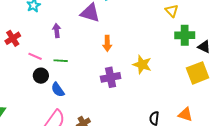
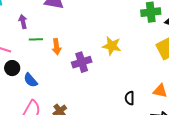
orange arrow: (107, 43) -> (57, 47), moved
green line: (61, 61) -> (36, 39), moved

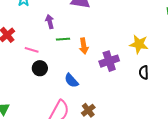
blue semicircle: (31, 80) -> (71, 81), moved
black semicircle: (130, 98) -> (144, 72), moved

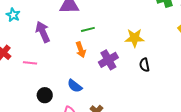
purple arrow: (50, 22) -> (43, 32), size x1.5
green line: (63, 39) -> (88, 29), moved
black circle: (40, 68) -> (45, 95), moved

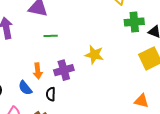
orange arrow: (81, 50) -> (38, 71), moved
black semicircle: (144, 65) -> (51, 94), moved

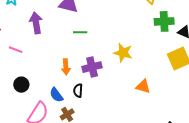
blue semicircle: (25, 88) -> (56, 95), moved
orange triangle: (141, 101) -> (143, 86), moved

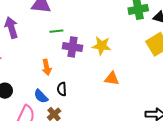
purple cross: (92, 67) -> (73, 47), moved, turned 30
orange triangle: (143, 86) -> (112, 79), moved

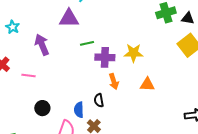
orange arrow: (47, 67) -> (114, 81), moved
blue semicircle: (41, 96) -> (79, 110), turned 49

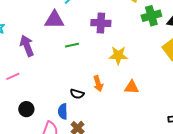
purple cross: (105, 57) -> (101, 23), moved
pink line: (28, 75) -> (13, 76), turned -32
black semicircle: (99, 100) -> (77, 94), moved, turned -64

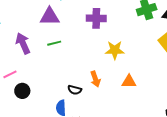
green line: (72, 45) -> (54, 43), moved
black circle: (26, 109) -> (22, 91), moved

